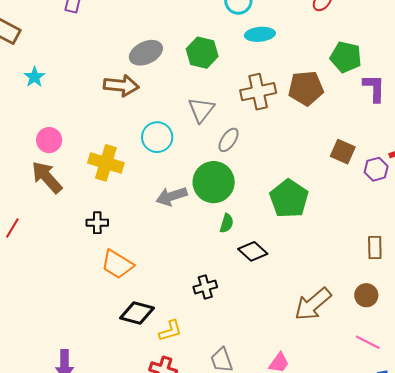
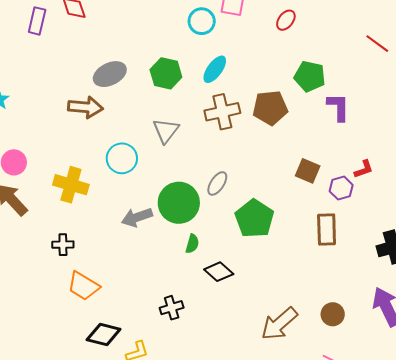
cyan ellipse: (260, 34) -> (215, 69), moved, turned -48
gray ellipse: (229, 140) -> (217, 183), moved
brown rectangle: (375, 247) -> (327, 229), moved, size x1.4

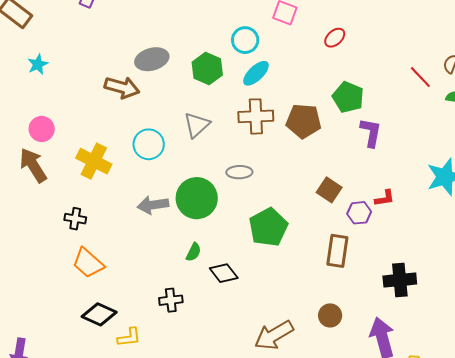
cyan circle: (202, 21) -> (245, 40), moved
gray ellipse: (217, 183) -> (239, 172), moved, turned 45
green semicircle: (192, 244) -> (194, 252), moved
brown circle: (333, 314) -> (330, 315), moved

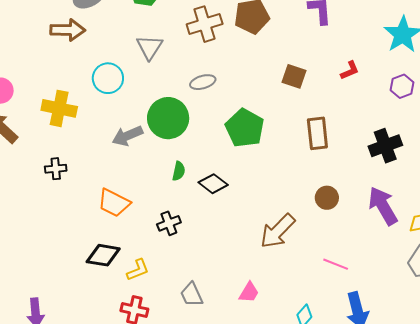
purple hexagon: (359, 213) -> (402, 86), moved
orange trapezoid: (88, 263) -> (114, 203), moved

